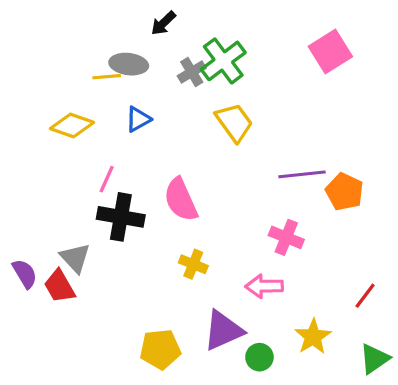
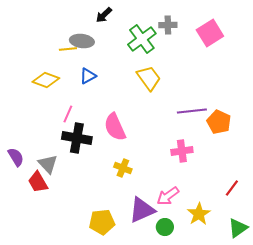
gray cross: (192, 72) -> (168, 25), moved, turned 30
pink cross: (286, 237) -> (182, 151), turned -30
purple semicircle: (25, 274) -> (16, 157), moved
pink arrow: (264, 286) -> (168, 196), moved, turned -35

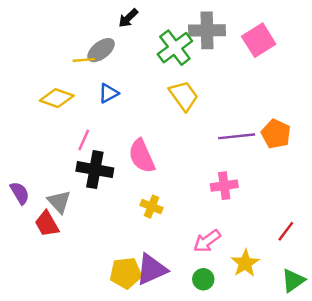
gray cross: (168, 25) -> (207, 30), size x1.6
gray ellipse: (82, 41) -> (101, 50), turned -45
orange pentagon: (219, 122) -> (276, 134), moved
purple triangle: (142, 210) -> (152, 269), moved

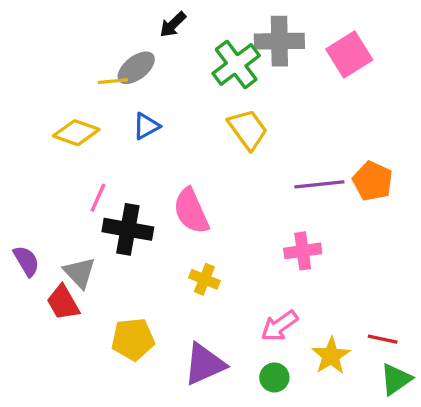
pink line: (84, 140) -> (98, 198), moved
red line: (286, 231) -> (383, 339), moved, turned 65
yellow pentagon: (126, 273) -> (133, 339), moved

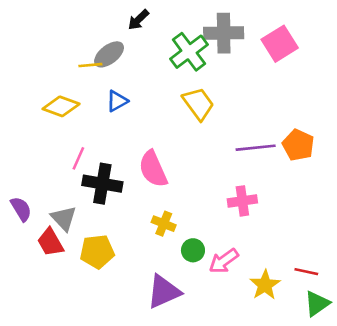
yellow pentagon: (133, 339) -> (97, 252), moved
green circle: (274, 377) -> (193, 250), moved

